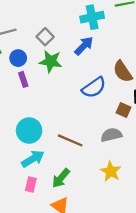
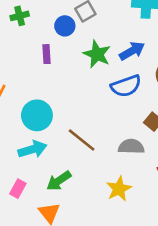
blue arrow: (84, 46) -> (132, 51), moved
blue circle: (18, 58) -> (65, 26), moved
green star: (51, 61) -> (97, 54), moved
pink rectangle: (31, 184) -> (18, 189), moved

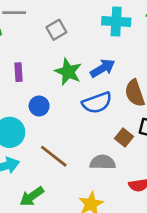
blue circle: (65, 26) -> (39, 106), moved

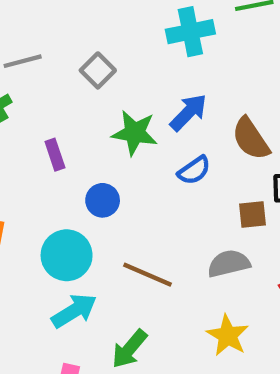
blue semicircle: (97, 103) -> (194, 170), size x0.7
brown square: (124, 137) -> (252, 215), turned -30

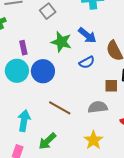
blue arrow: (188, 112) -> (87, 35), turned 78
blue circle: (103, 200) -> (43, 71), size x1.5
cyan circle: (67, 255) -> (17, 71), moved
cyan arrow: (74, 311) -> (24, 121), turned -55

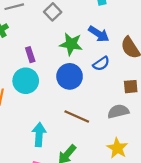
blue circle: (43, 71) -> (70, 76), moved

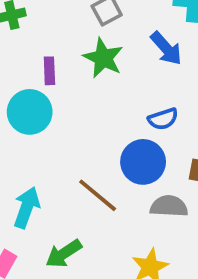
blue arrow: (99, 34) -> (166, 48), moved
green star: (71, 44) -> (103, 58), moved
blue circle: (70, 76) -> (143, 162), moved

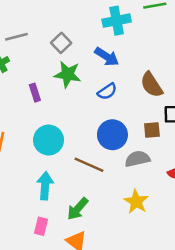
cyan circle: (30, 112) -> (49, 140), moved
blue semicircle: (163, 119) -> (107, 91), moved

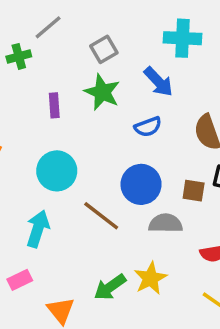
gray line: (16, 37) -> (48, 27), turned -40
green arrow: (78, 209) -> (110, 287), moved
pink rectangle: (41, 226) -> (20, 280), turned 36

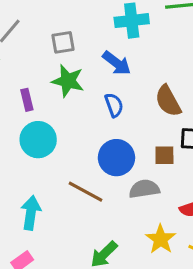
gray square: (104, 49) -> (63, 42), turned 30
blue semicircle: (148, 127) -> (114, 105), turned -80
cyan circle: (57, 171) -> (38, 140), moved
yellow star: (150, 278) -> (161, 239), moved

